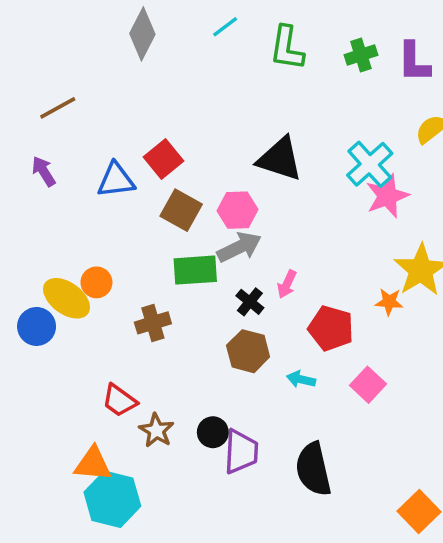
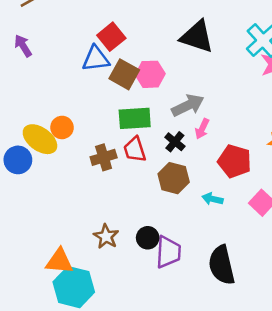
blue triangle: (116, 180) -> (96, 59), moved
pink hexagon: (238, 210) -> (150, 74), moved
gray arrow: (239, 247) -> (188, 105), moved
red trapezoid: (119, 401) -> (135, 150), moved, turned 36

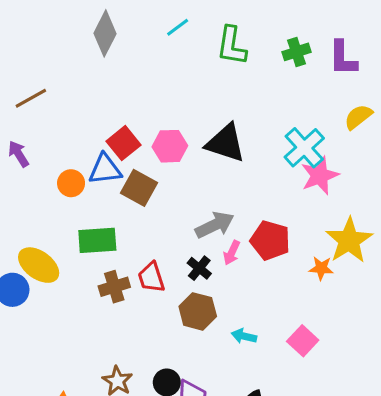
pink hexagon: (150, 74) -> (170, 146), moved
green rectangle: (135, 118) -> (97, 240), moved
orange circle: (62, 127) -> (71, 183), moved
red pentagon: (235, 161) -> (270, 240), moved

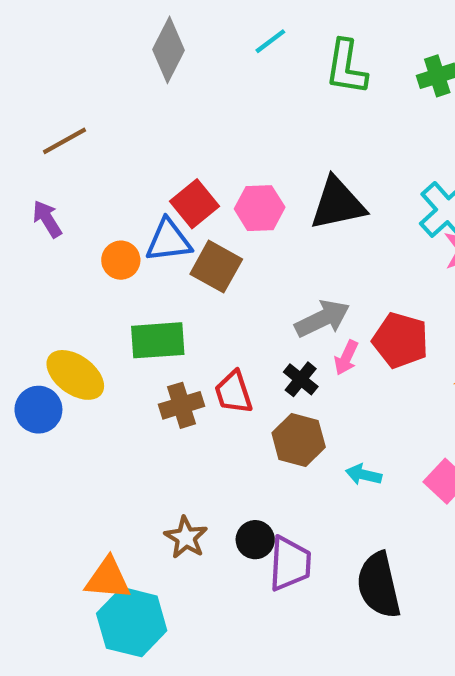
black triangle: (225, 143) -> (338, 204), turned -30

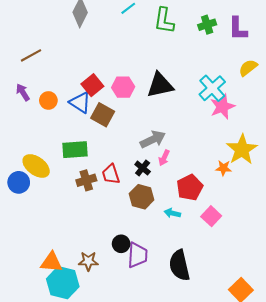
blue triangle: (169, 241) -> (80, 103), turned 40
orange circle: (121, 260) -> (48, 100), moved
red pentagon: (400, 340) -> (190, 187), moved, turned 30
brown star: (186, 538) -> (88, 261), moved, turned -30

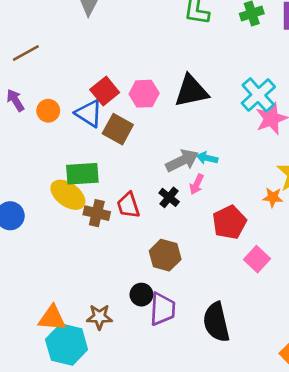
yellow ellipse: (36, 166) -> (68, 195), moved
brown cross: (86, 180) -> (97, 213), turned 30
brown hexagon: (142, 197) -> (165, 255), moved
cyan arrow: (172, 213) -> (207, 158), moved

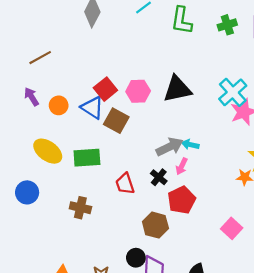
yellow ellipse: (68, 195) -> (48, 151), moved
brown cross: (97, 213) -> (80, 208), moved
red pentagon: (229, 222) -> (182, 200), moved

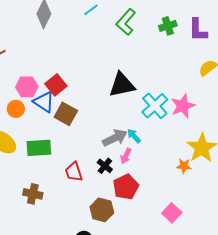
green L-shape: (182, 21) -> (126, 22), turned 32
pink hexagon: (138, 91) -> (27, 87), moved
cyan cross: (233, 92) -> (155, 106), moved
orange circle: (59, 105) -> (16, 109), moved
cyan arrow: (190, 145) -> (134, 136), turned 35

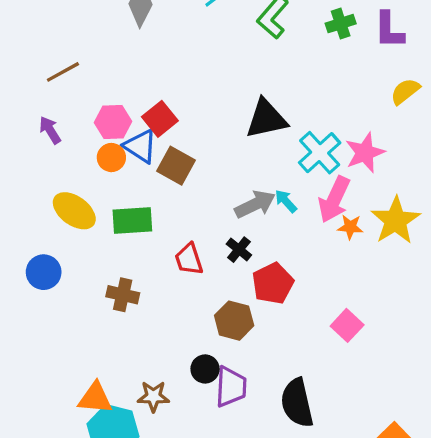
orange circle: (16, 109) -> (111, 158), moved
pink arrow: (126, 156) -> (334, 199), moved, size x1.8
orange star: (184, 166) -> (350, 227), moved

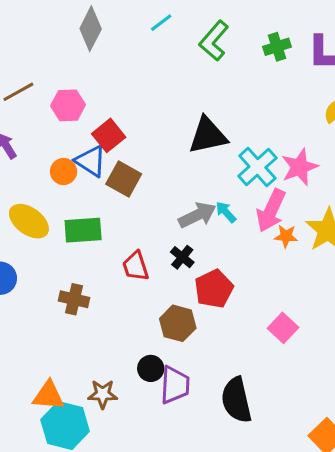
pink hexagon: (113, 122) -> (68, 105), moved

